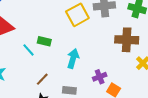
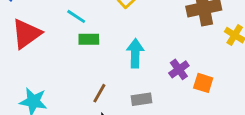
cyan line: (29, 50) -> (76, 16), moved

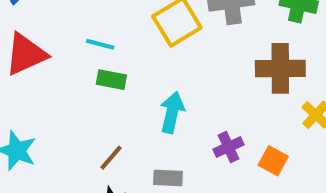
cyan line: (76, 16) -> (100, 44), turned -30
orange square: (203, 83) -> (273, 161), moved

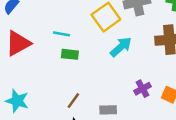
cyan arrow: (172, 112) -> (121, 47), moved, turned 40

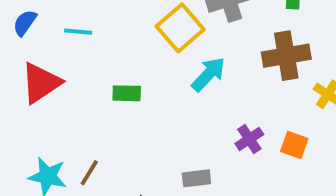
cyan line: (62, 34) -> (78, 32), moved
brown line: (73, 101) -> (89, 173), moved

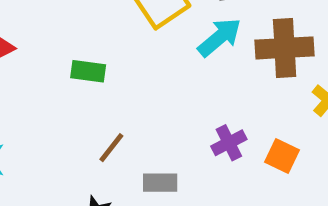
cyan arrow: (208, 74) -> (219, 37), moved
brown line: (89, 173) -> (111, 148), moved

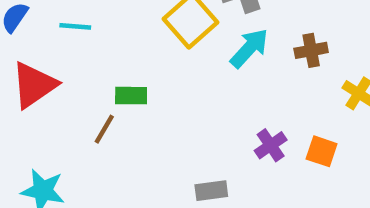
brown cross: (285, 48) -> (311, 50), size x0.6
brown line: (111, 148) -> (104, 129), moved

